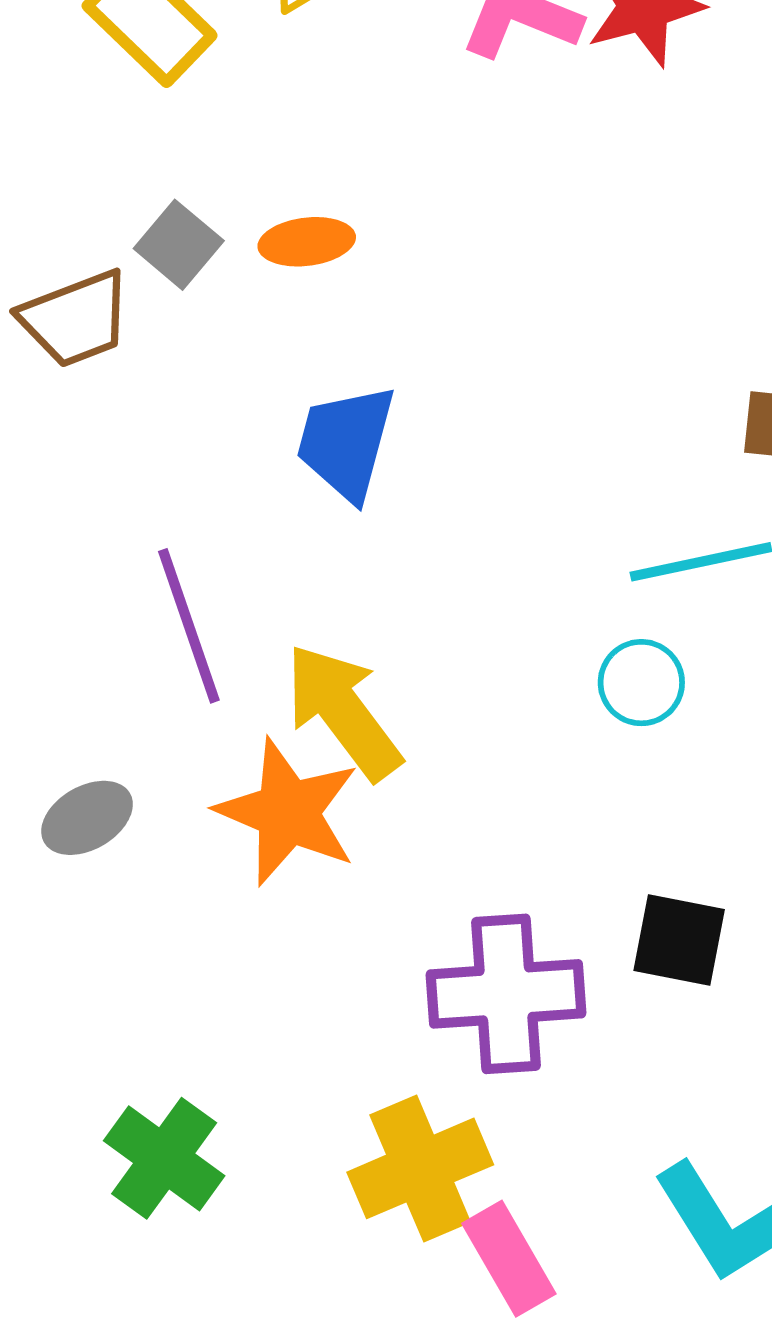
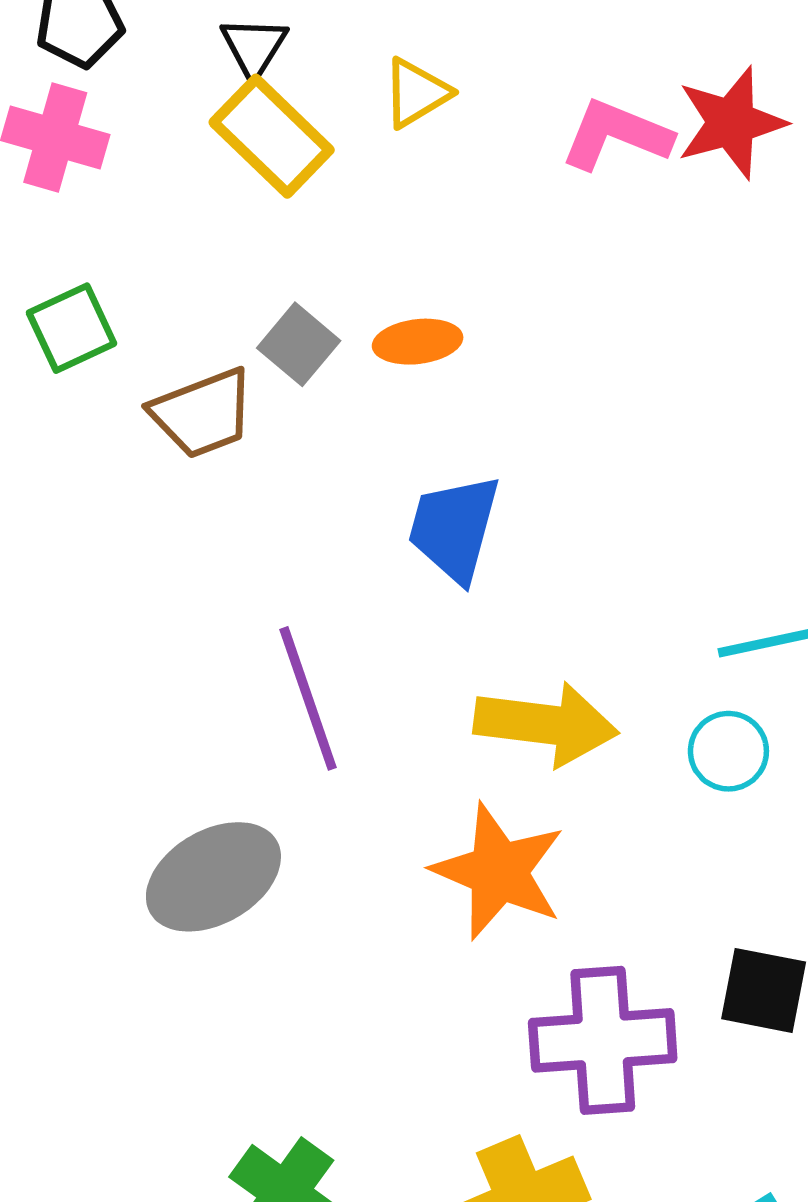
yellow arrow: (343, 712) -> (546, 724), moved, turned 134
orange star: (288, 812) -> (499, 871), moved
gray ellipse: (87, 818) -> (213, 877), size x1.6

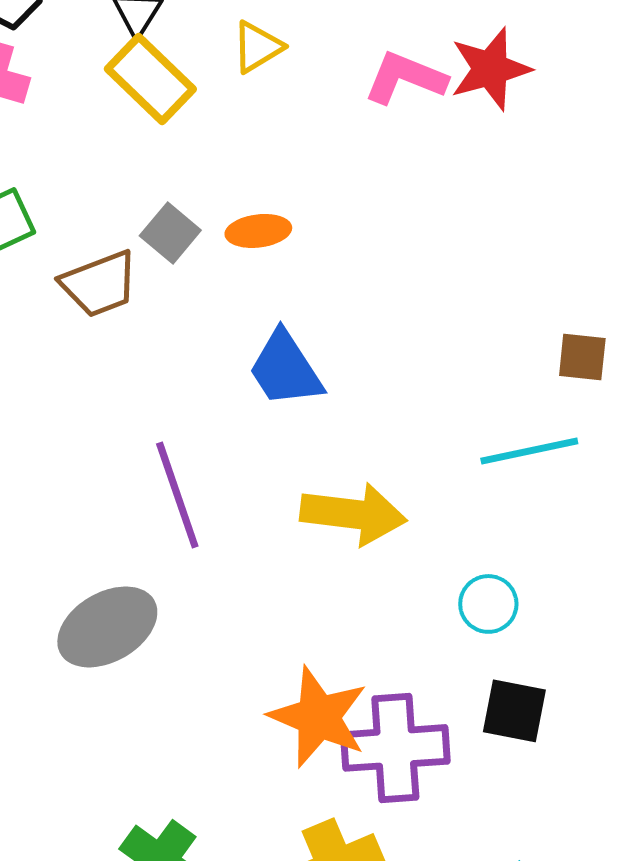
blue trapezoid: (454, 528) -> (285, 369), turned -48
cyan circle: (728, 751) -> (488, 604), moved
orange star: (499, 871) -> (318, 717), moved

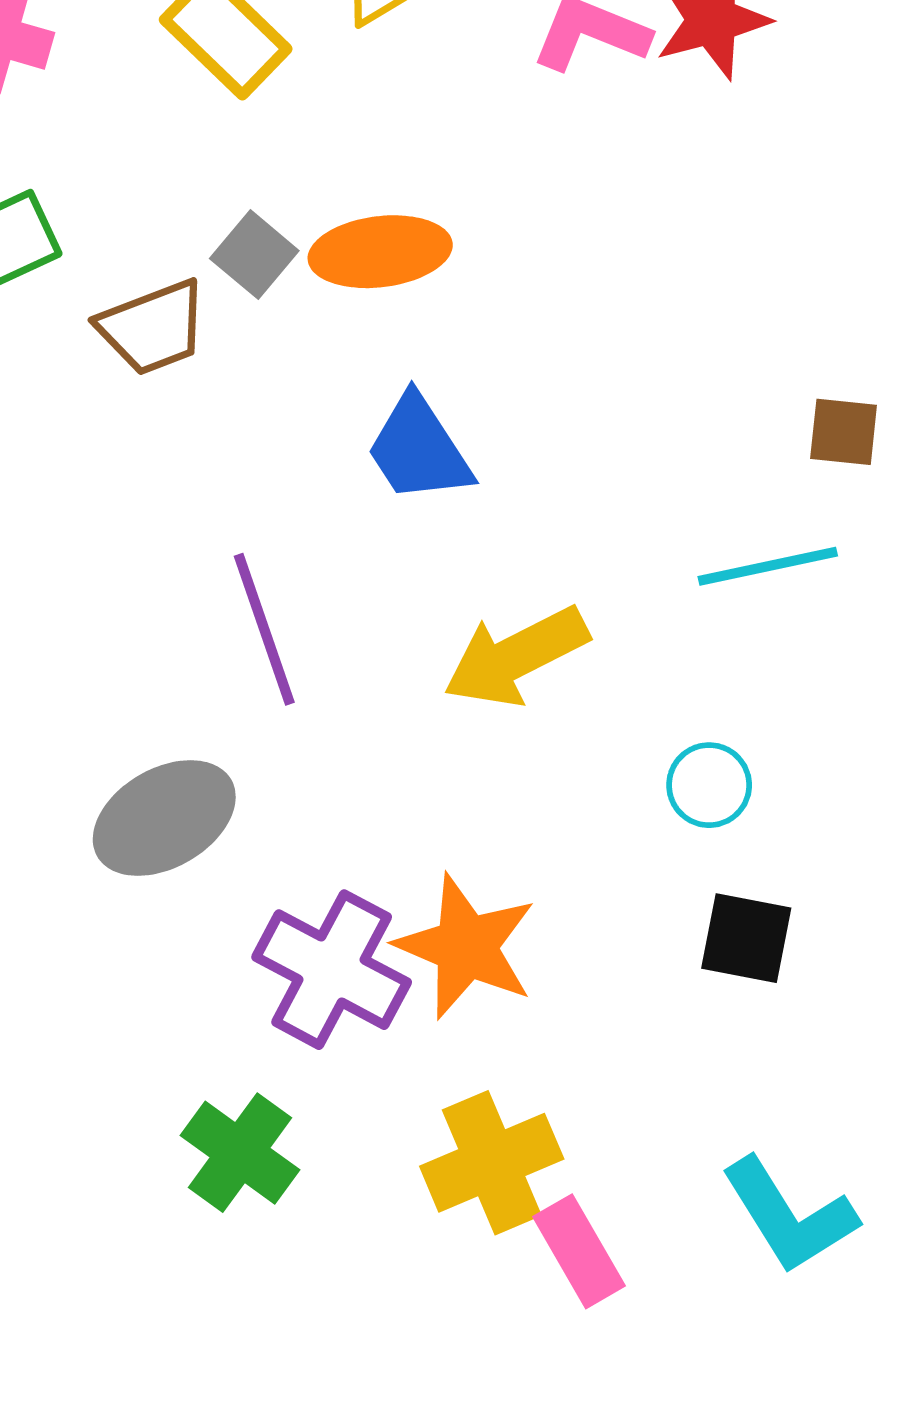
orange ellipse: (258, 231) -> (380, 252), size x1.5
yellow arrow: (353, 514) -> (516, 656), turned 146
purple cross: (395, 748) -> (332, 970), moved, turned 32

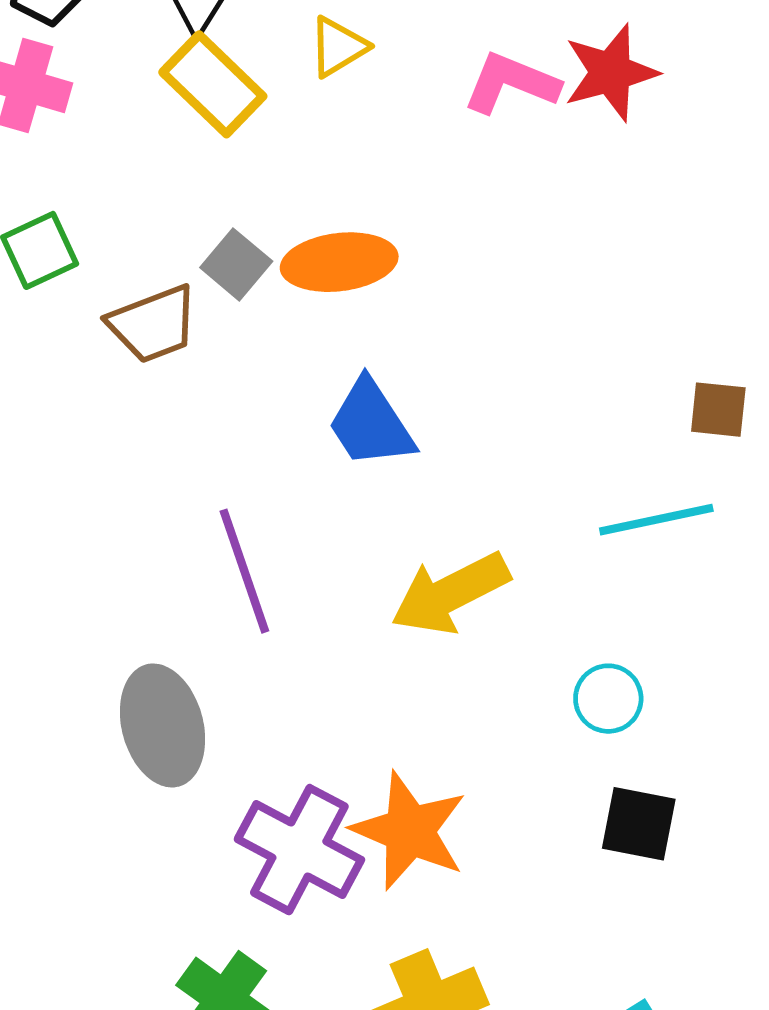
gray ellipse: (164, 818) -> (162, 725), turned -75

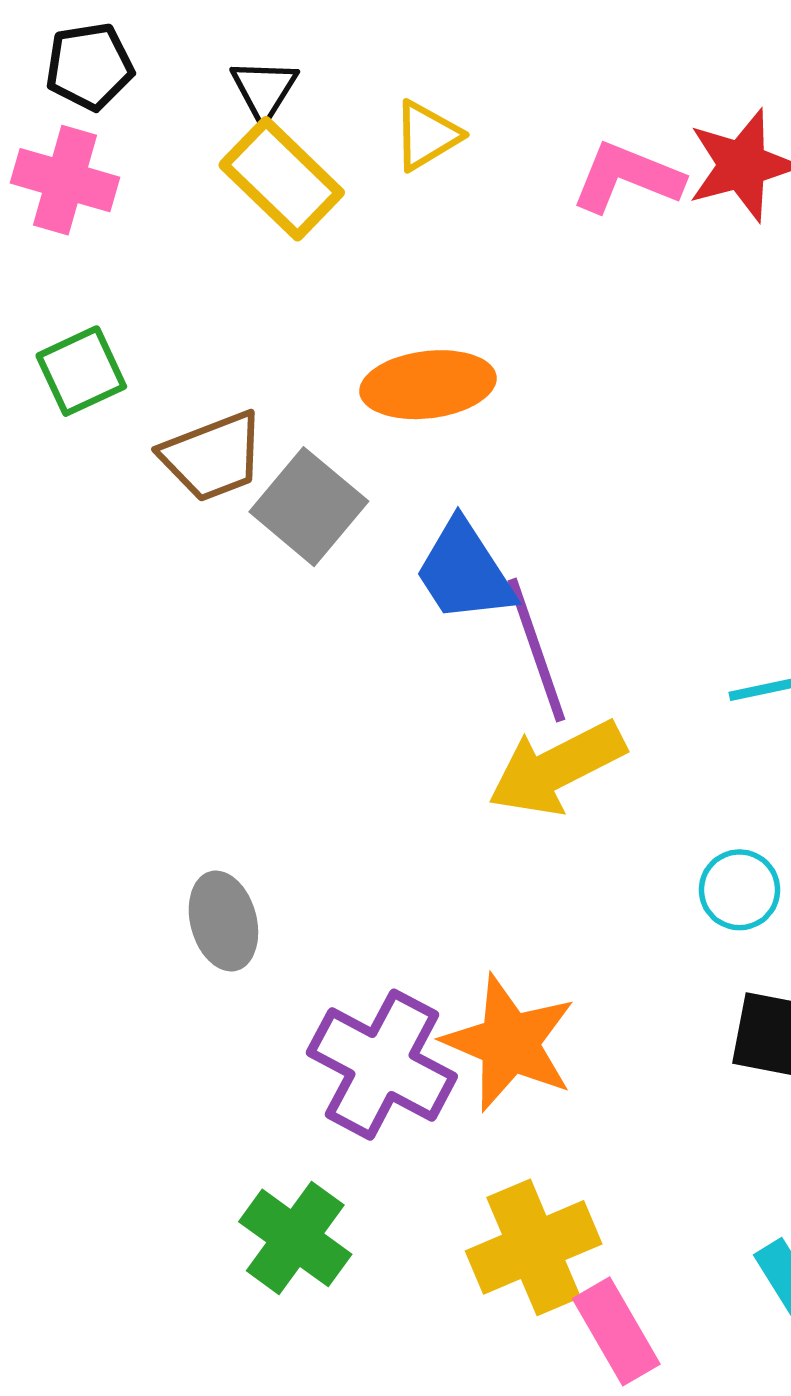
gray square: (236, 264) -> (309, 507), moved, size x1.4
purple line: (244, 571) -> (536, 650), moved
gray ellipse: (162, 725) -> (223, 921), size x0.7

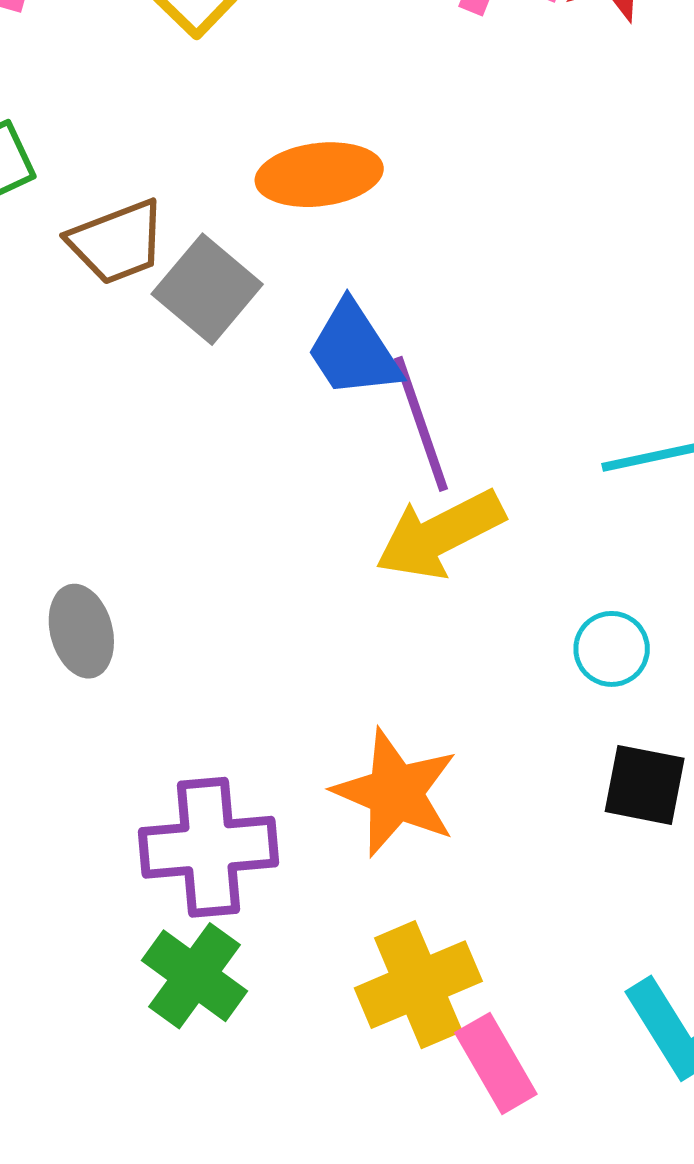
gray ellipse: (223, 921) -> (81, 631), moved
purple cross: (382, 1065) -> (209, 847), moved, turned -33

